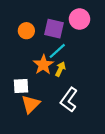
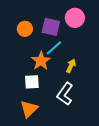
yellow arrow: (60, 69) -> (71, 66), moved
white square: (21, 86) -> (32, 82), moved
orange triangle: (31, 104) -> (29, 109), moved

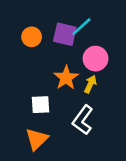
pink circle: (75, 18) -> (96, 59), moved
cyan line: (54, 48) -> (81, 27), moved
orange star: (41, 61) -> (66, 78), moved

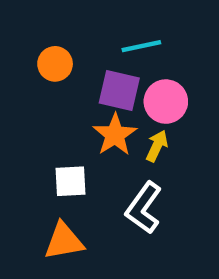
cyan line: (81, 27) -> (141, 46), turned 30
purple square: (65, 34) -> (119, 90), moved
orange triangle: (37, 139) -> (64, 241), turned 35

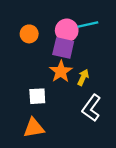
cyan line: (141, 46) -> (88, 25), moved
pink circle: (166, 102) -> (67, 30), moved
white L-shape: (144, 208) -> (91, 108), moved

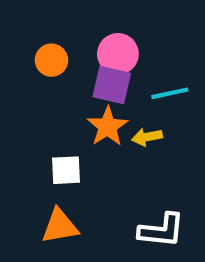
cyan line: (88, 25) -> (170, 93), moved
yellow arrow: (83, 77) -> (147, 137), turned -126
white L-shape: (91, 108) -> (162, 230), moved, turned -120

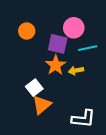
pink circle: (118, 54) -> (74, 28), moved
white square: (66, 170) -> (34, 88), turned -35
orange triangle: (60, 226) -> (42, 105), moved, turned -30

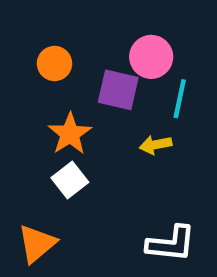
cyan line: (88, 48) -> (180, 99), turned -66
orange star: (56, 65) -> (70, 134), moved
orange triangle: (42, 105) -> (37, 244), moved

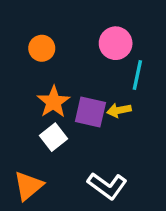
purple square: (118, 90) -> (90, 112), moved
white L-shape: (171, 244) -> (107, 186), moved, turned 30

